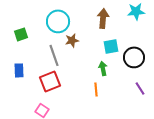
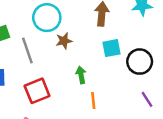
gray line: (54, 55) -> (27, 51), moved
green arrow: (103, 68) -> (81, 75), moved

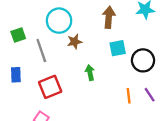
orange line: (93, 101) -> (129, 96), moved

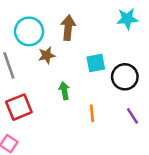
brown arrow: (109, 17) -> (68, 28), moved
orange line: (129, 96) -> (92, 113), moved

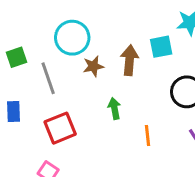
brown arrow: (68, 28) -> (129, 60), moved
cyan square: (96, 63) -> (161, 47), moved

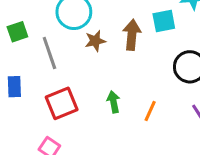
green arrow: (114, 108) -> (114, 102), moved
orange line: (148, 136) -> (150, 111), turned 30

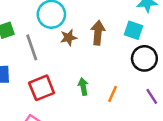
cyan square: (164, 21) -> (133, 30), moved, turned 30

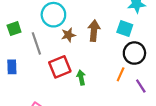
red square: (42, 88) -> (60, 67), moved
orange line: (113, 94) -> (121, 74), moved

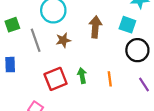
brown star: (68, 35) -> (63, 40), moved
red square: (60, 67) -> (56, 79), moved
orange line: (121, 74) -> (110, 79), moved, turned -32

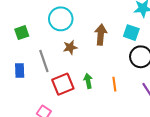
gray line: (36, 40) -> (44, 61), moved

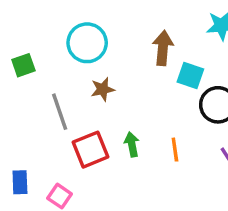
cyan square: (131, 33) -> (190, 76), moved
brown arrow: (101, 35) -> (163, 48), moved
blue rectangle: (20, 70) -> (20, 182), moved

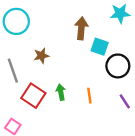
cyan circle: (87, 43) -> (16, 21), moved
red square: (91, 150) -> (33, 96), turned -35

